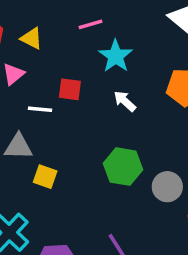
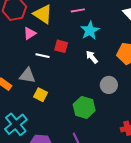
yellow triangle: (32, 38) -> (43, 14), size x1.5
green hexagon: (123, 167) -> (84, 107), moved
gray circle: (167, 187) -> (109, 85), moved

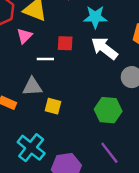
cyan star: (90, 30) -> (95, 17), turned -30
white arrow: (92, 57) -> (104, 48), size x1.6

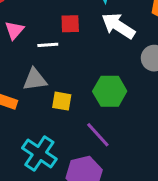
pink triangle: (24, 36) -> (14, 30), moved
green hexagon: (108, 110) -> (110, 91), moved
purple line: (109, 153) -> (98, 135), moved

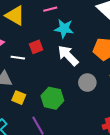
red square: (70, 24) -> (36, 47), turned -32

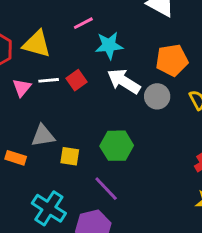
white line: (18, 58) -> (49, 80), moved
gray circle: (87, 83) -> (157, 96), moved

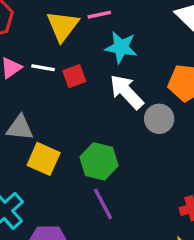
yellow triangle: (37, 44) -> (63, 26), moved, turned 36
yellow square: (70, 156) -> (44, 159), size x1.4
purple line: (106, 189) -> (103, 204), moved

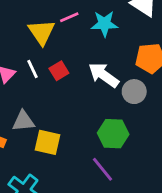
cyan star: (121, 47) -> (104, 24), moved
white line: (43, 68) -> (32, 69), turned 66
green hexagon: (99, 161) -> (113, 134), moved

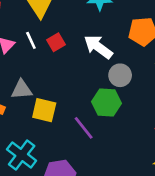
gray circle: (134, 92) -> (120, 75), moved
purple line: (102, 169) -> (84, 128), moved

